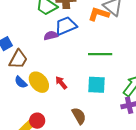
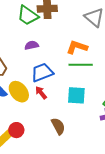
orange L-shape: (99, 14) -> (77, 47), moved
blue trapezoid: (66, 26) -> (42, 72), moved

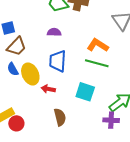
blue trapezoid: (42, 72) -> (58, 61), turned -80
red arrow: (41, 93) -> (48, 89), moved, turned -56
red circle: (16, 130) -> (16, 123), moved

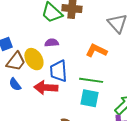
green line: (97, 63) -> (91, 80), moved
yellow ellipse: (30, 74) -> (34, 59), moved
red arrow: (48, 89) -> (46, 88), moved, size x1.6

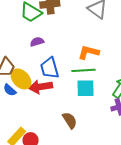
orange L-shape: (96, 50) -> (89, 52), moved
yellow ellipse: (34, 59) -> (21, 79), moved

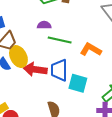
blue trapezoid: (50, 68) -> (59, 70), moved
green line: (83, 70) -> (60, 40), moved

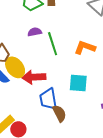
green line: (60, 40) -> (53, 44), turned 70
blue trapezoid: (59, 70) -> (48, 99), moved

